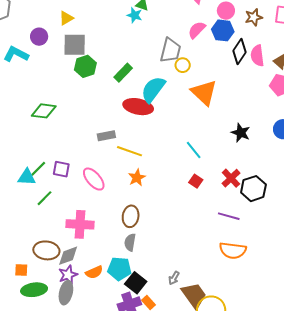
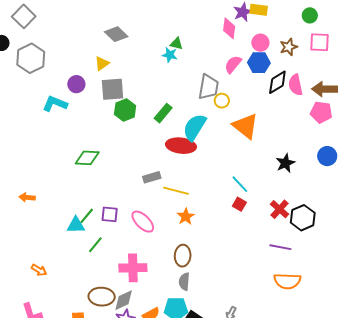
black diamond: (240, 51) -> (277, 82), turned 30
black star: (241, 133) -> (285, 163), turned 30
red square: (196, 181) -> (239, 204), moved

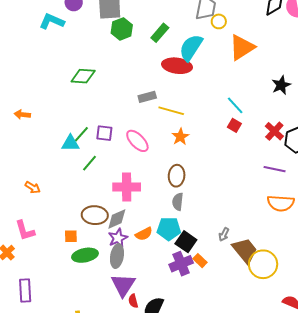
orange triangle: (245, 126) -> (242, 47), turned 48

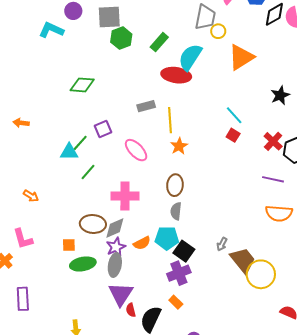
yellow line: (171, 111) -> (170, 120), turned 70
purple square: (104, 133) -> (103, 129), moved, turned -30
orange rectangle: (200, 261) -> (176, 302), moved

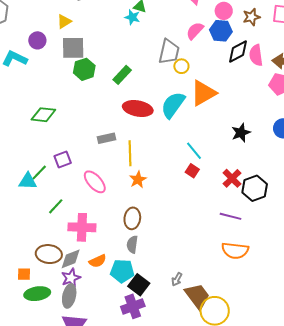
cyan semicircle: (190, 57) -> (173, 105), moved
green line: (88, 172) -> (56, 206), moved
orange semicircle: (142, 243) -> (98, 261), moved

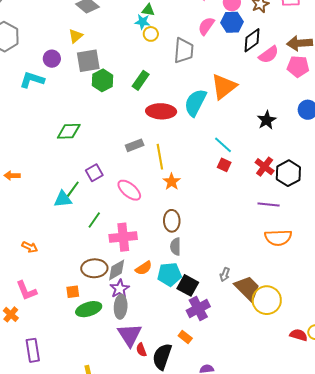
pink semicircle: (256, 55) -> (269, 55), moved, turned -110
yellow circle: (181, 66) -> (151, 34), moved
purple cross: (133, 306) -> (198, 308), moved

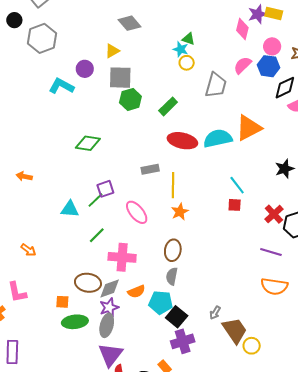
cyan semicircle: (195, 103) -> (218, 138), turned 40
red square: (224, 165) -> (235, 205), turned -32
green line: (73, 189) -> (95, 200), moved
yellow circle: (267, 300) -> (252, 346), size x0.6

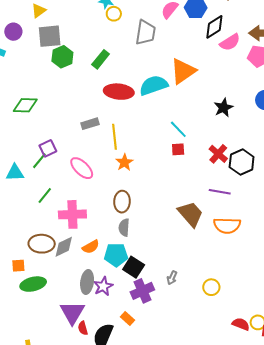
purple star: (109, 307) -> (103, 286), moved
gray arrow: (215, 313) -> (172, 278), moved
gray ellipse: (107, 325) -> (87, 282), moved
brown trapezoid: (235, 330) -> (191, 214), moved

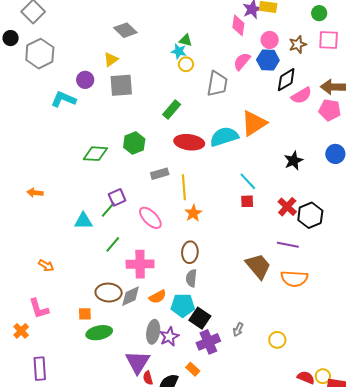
green hexagon: (62, 57) -> (134, 143), moved

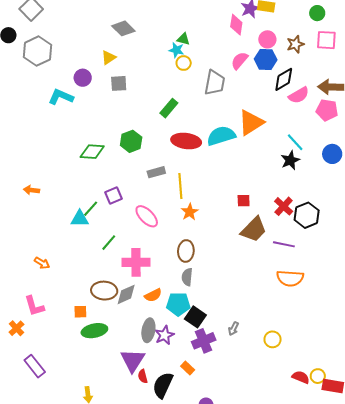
gray square: (121, 85) -> (119, 83), size x0.7
cyan line: (248, 181) -> (295, 142), moved
green line: (108, 210) -> (91, 209), moved
brown trapezoid: (258, 266) -> (254, 230), moved, turned 84
purple rectangle: (40, 369) -> (35, 366), turned -35

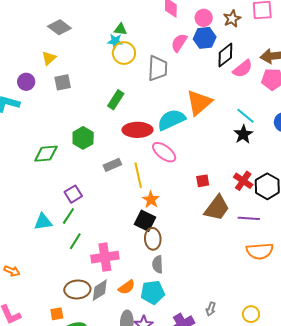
yellow circle: (184, 63) -> (124, 53), size x1.5
green line: (91, 209) -> (68, 216), moved
pink ellipse: (147, 216) -> (164, 152), moved
black square: (195, 317) -> (145, 221), moved

